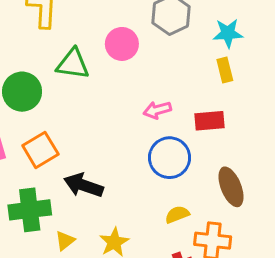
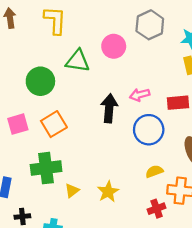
black arrow: (83, 185) -> (109, 108), moved, turned 76

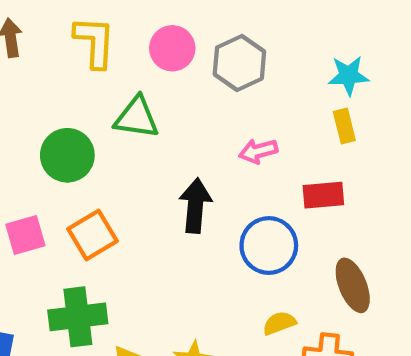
gray hexagon: (150, 25) -> (239, 63), moved
pink circle: (114, 46) -> (172, 48), moved
pink arrow: (140, 95) -> (258, 151), moved

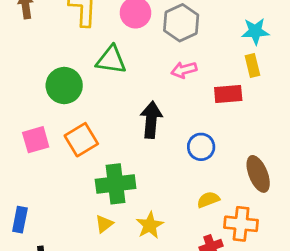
pink arrow: (258, 151) -> (184, 70), moved
red rectangle: (323, 195) -> (228, 94), moved
blue circle: (269, 245) -> (201, 147), size x0.7
green cross: (78, 317) -> (116, 184), moved

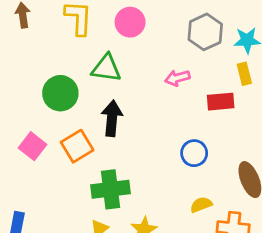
gray hexagon: (181, 23) -> (205, 32), moved
black arrow: (151, 120) -> (112, 118), moved
pink square: (36, 140) -> (33, 146), turned -36

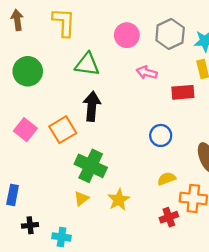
pink circle: (130, 22) -> (127, 35), moved
pink arrow: (177, 78) -> (147, 72), turned 30
green circle: (60, 93) -> (28, 71), moved
green cross: (111, 189) -> (91, 166), turned 32

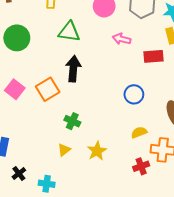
green cross: (91, 166) -> (72, 121), size x0.6
black cross: (30, 225) -> (19, 173), turned -32

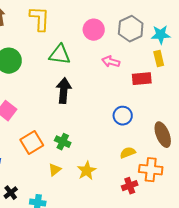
orange square: (48, 89) -> (32, 143), moved

